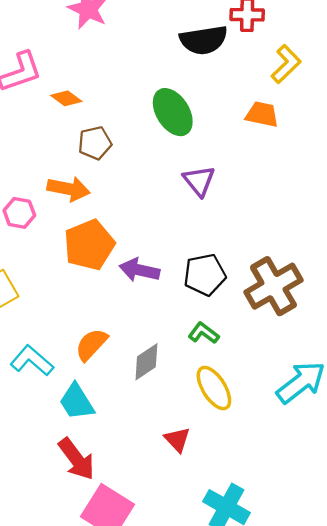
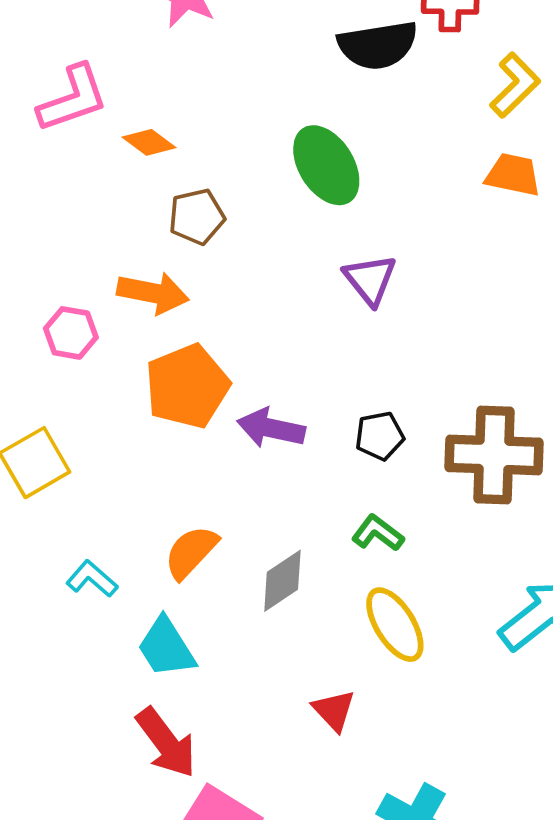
orange trapezoid: (262, 114) -> (513, 175), moved
black pentagon: (205, 275) -> (380, 436), size x0.7
brown cross: (273, 286) -> (494, 455), turned 32
cyan L-shape: (32, 361) -> (92, 579), size x0.7

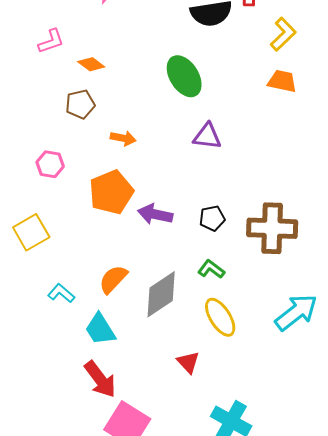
pink L-shape: (73, 99) -> (51, 41), size x0.7
brown pentagon: (197, 217) -> (80, 104), moved
purple triangle: (370, 280) -> (207, 136), turned -44
orange arrow: (153, 293) -> (123, 138), moved, size x0.7
gray diamond: (282, 581) -> (161, 294), size x1.4

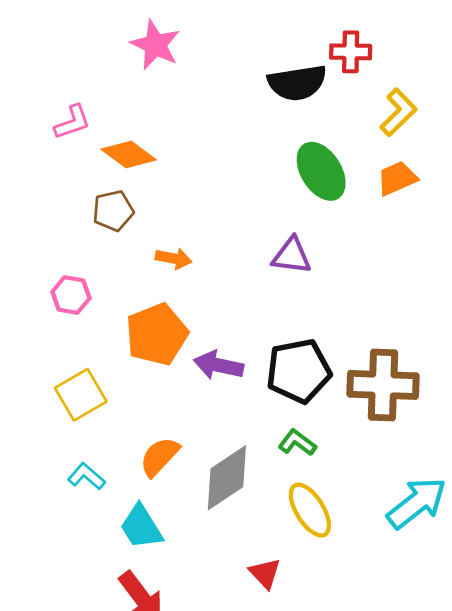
orange diamond: (91, 64) -> (129, 154), size x1.4
green ellipse: (184, 76) -> (321, 171), moved
orange trapezoid: (282, 81) -> (397, 178), turned -36
black pentagon: (212, 218) -> (299, 371), size x1.8
yellow square: (31, 232) -> (81, 395), moved

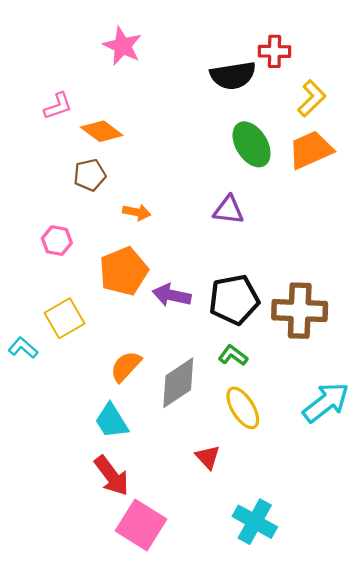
orange trapezoid: (397, 178) -> (311, 150), size x1.4
cyan L-shape: (86, 476) -> (23, 348), moved

